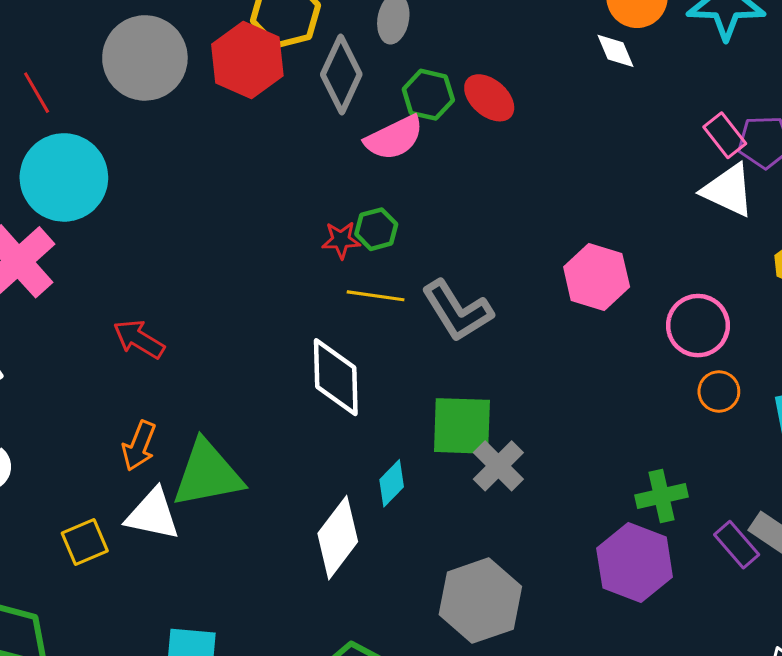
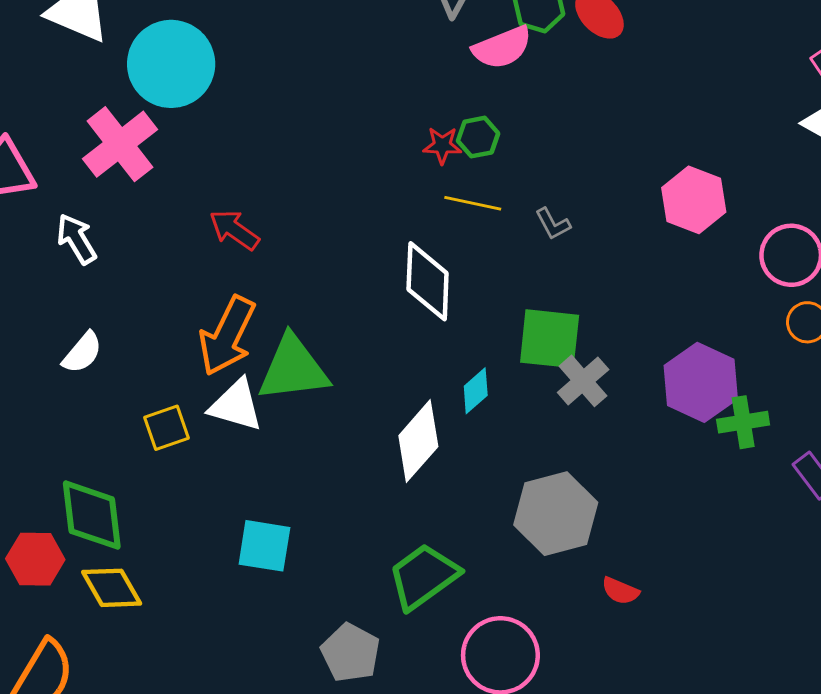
gray L-shape: (457, 311) -> (553, 224), size x0.5
orange arrow: (139, 446) -> (227, 336), size x1.6
purple hexagon: (635, 563) -> (701, 382), moved

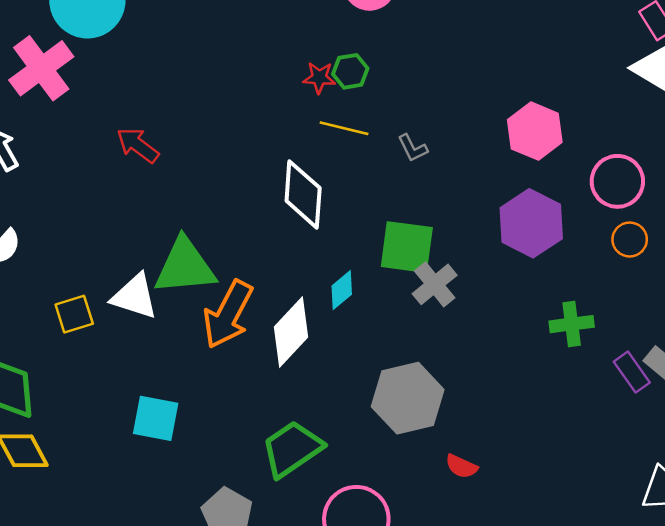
orange arrow: (227, 336) -> (228, 314), moved
purple hexagon: (701, 382) -> (531, 223), moved

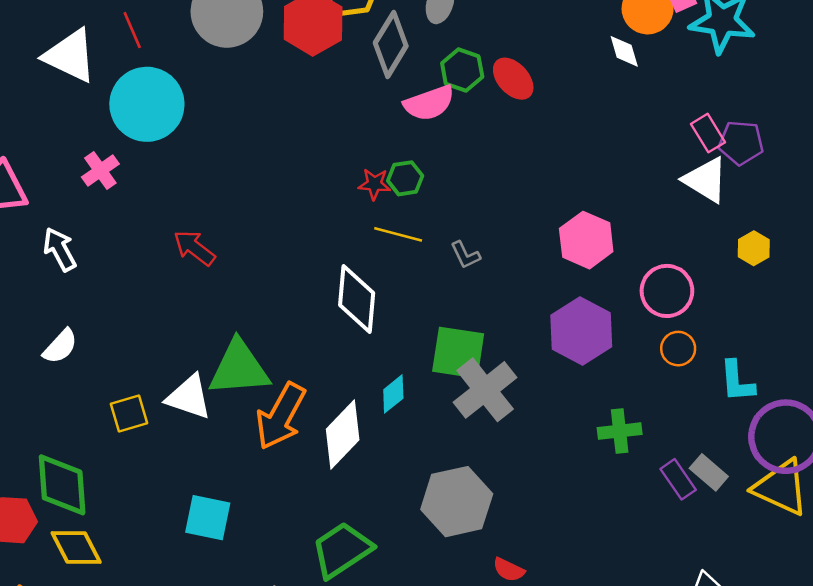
pink cross: (41, 68) -> (100, 171), size x0.6
gray cross: (435, 284) -> (485, 390), size x1.4

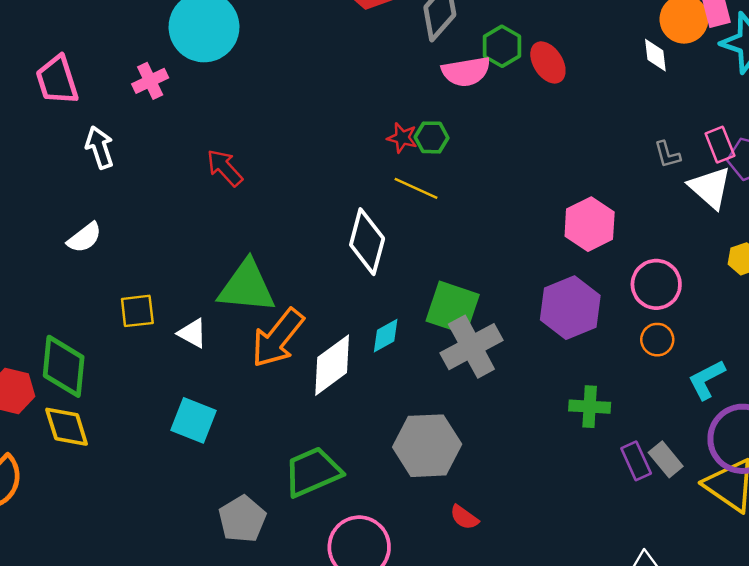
gray L-shape: (465, 255) -> (667, 155), moved
cyan L-shape: (737, 381) -> (707, 380), turned 57
white triangle: (189, 397) -> (192, 333), moved, size x0.7

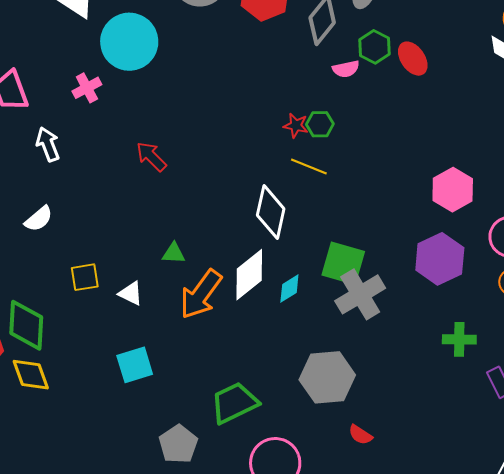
pink semicircle: (466, 72) -> (346, 69), size x0.7
green triangle: (247, 287) -> (174, 253), size x0.5
white diamond: (332, 365) -> (249, 275), moved
cyan square: (193, 420) -> (135, 365), turned -36

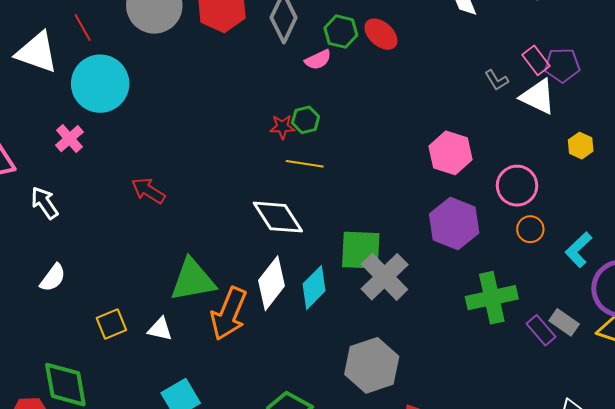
white diamond: (271, 212) -> (278, 217), turned -32
green triangle: (174, 253) -> (193, 280), size x2.0
cyan diamond: (289, 288) -> (314, 287), size x1.4
green cross: (459, 339) -> (492, 298), size x1.5

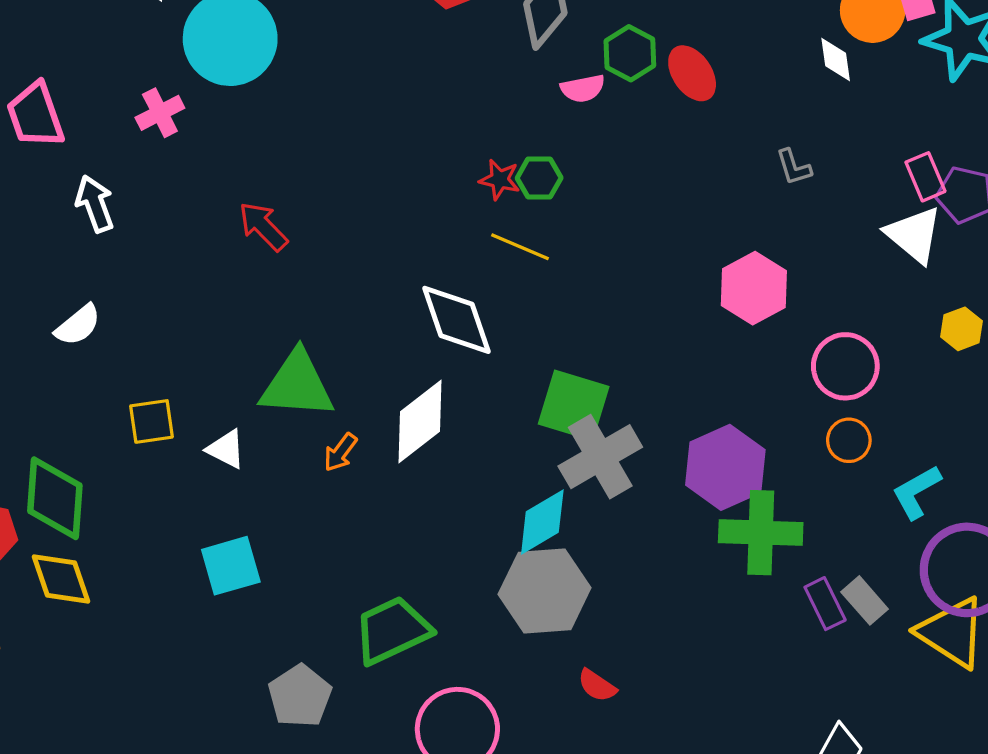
gray L-shape: (496, 80) -> (794, 167), moved
purple hexagon: (454, 224) -> (725, 467), moved
cyan diamond: (314, 287) -> (542, 522), moved
orange arrow: (229, 314) -> (340, 452), size x0.5

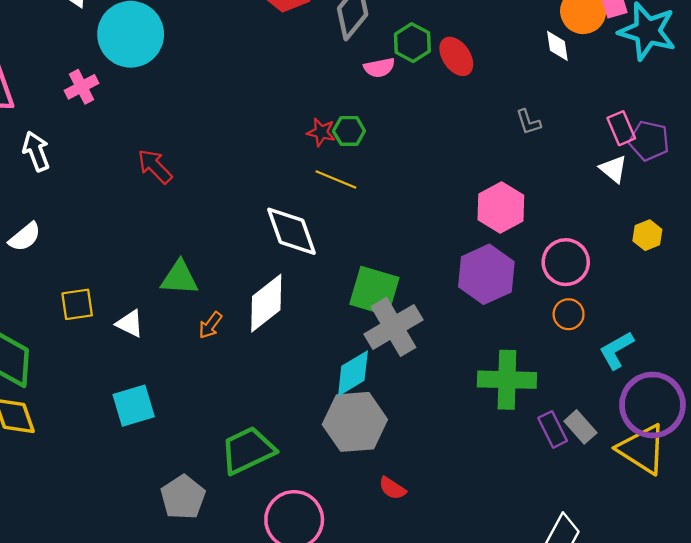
white triangle: (914, 235) -> (613, 169), size x0.7
green triangle: (297, 385) -> (179, 278), size x0.7
purple hexagon: (725, 467) -> (486, 274), moved

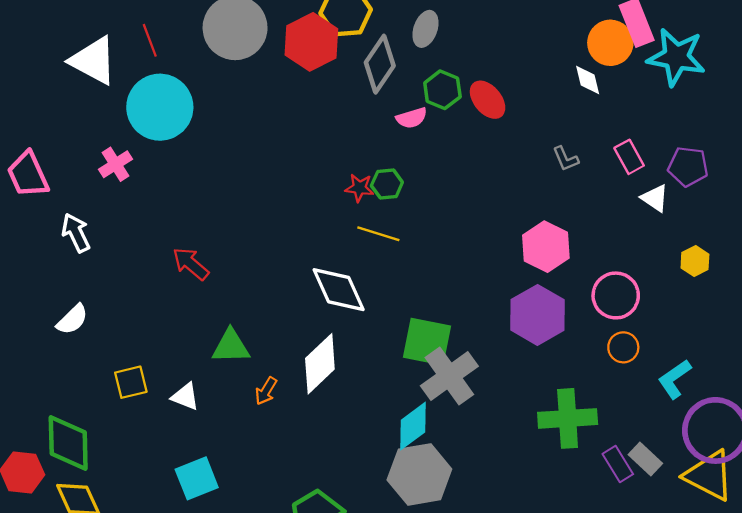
pink rectangle: (621, 128) -> (629, 157), moved
red arrow: (155, 166) -> (191, 264), moved

